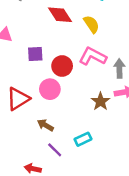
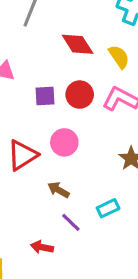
red circle: (62, 66) -> (80, 95), moved

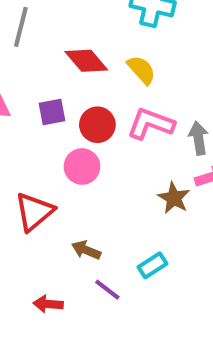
purple square: (45, 96) -> (52, 112), moved
pink circle: (64, 142) -> (82, 166), moved
red arrow: (42, 247) -> (48, 304), moved

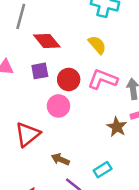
red diamond: (86, 61) -> (47, 41), moved

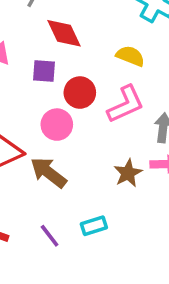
yellow semicircle: (97, 45) -> (130, 56), turned -42
pink L-shape: (103, 79) -> (126, 104), turned 120
brown arrow: (60, 159) -> (49, 173), moved, size x1.5

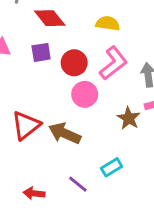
pink circle: (57, 125) -> (85, 94), moved

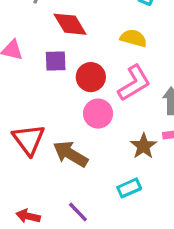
red triangle: (26, 125) -> (29, 140), turned -36
cyan rectangle: (112, 167) -> (129, 188), moved

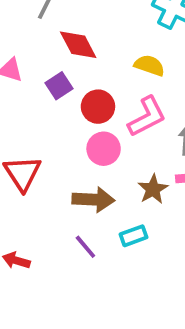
purple square: (56, 61) -> (59, 86), turned -35
brown arrow: (70, 154) -> (93, 200), moved, turned 148
purple line: (78, 212) -> (85, 247), moved

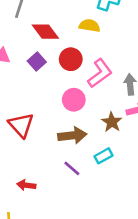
yellow semicircle: (149, 65) -> (90, 26), moved
red circle: (98, 107) -> (71, 59), moved

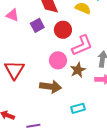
brown star: (112, 122) -> (78, 70), moved
cyan rectangle: (103, 156) -> (78, 108), moved
purple line: (72, 168) -> (33, 126), moved, turned -64

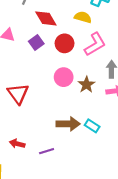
pink L-shape: (82, 45) -> (95, 44), moved
brown arrow: (51, 87) -> (68, 124), moved
cyan rectangle: (78, 108) -> (92, 126), turned 56

